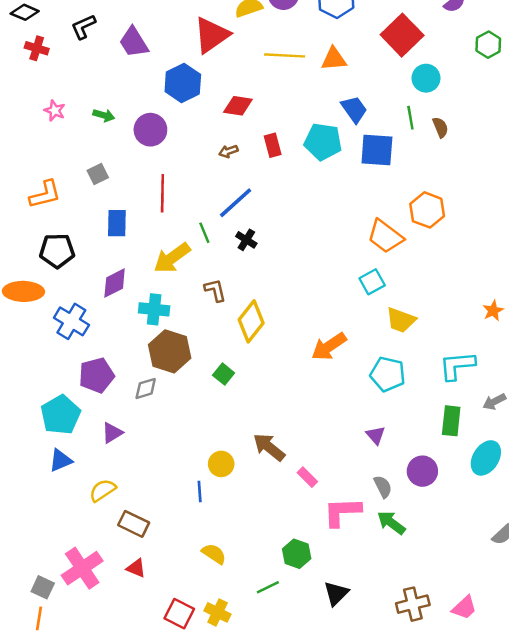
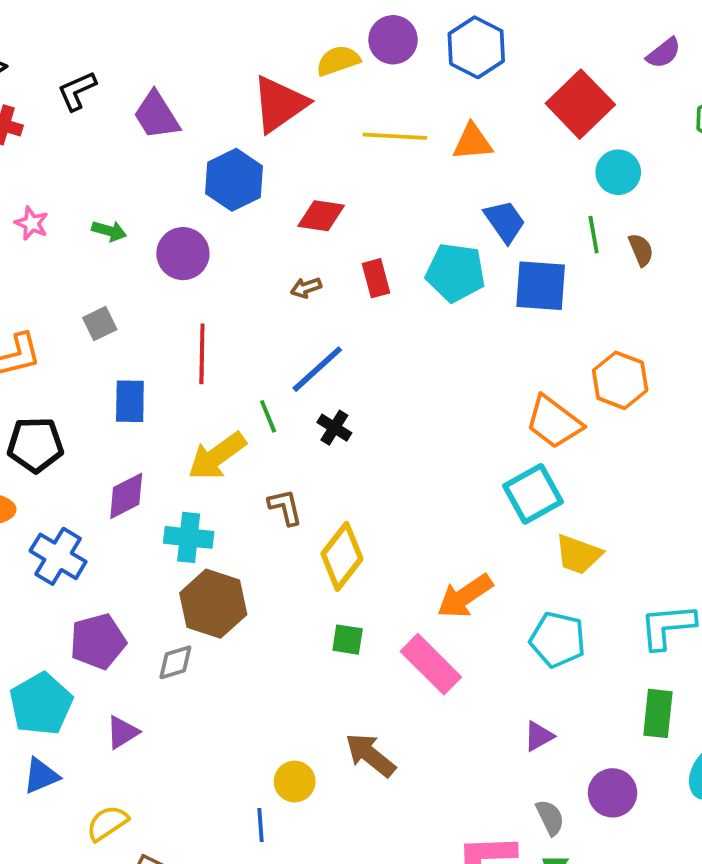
cyan square: (372, 282) -> (533, 494), size x1.4
green square: (224, 374) -> (348, 640), moved, turned -30
purple triangle: (376, 435) -> (539, 736), turned 42
pink rectangle: (307, 477) -> (431, 664), moved, size x1.8

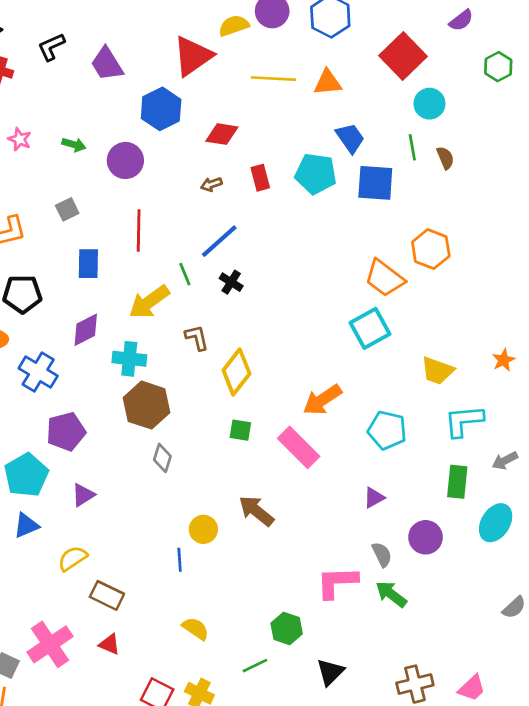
yellow trapezoid: (578, 554) -> (437, 371), moved
gray diamond: (175, 662) -> (162, 458), moved, turned -56

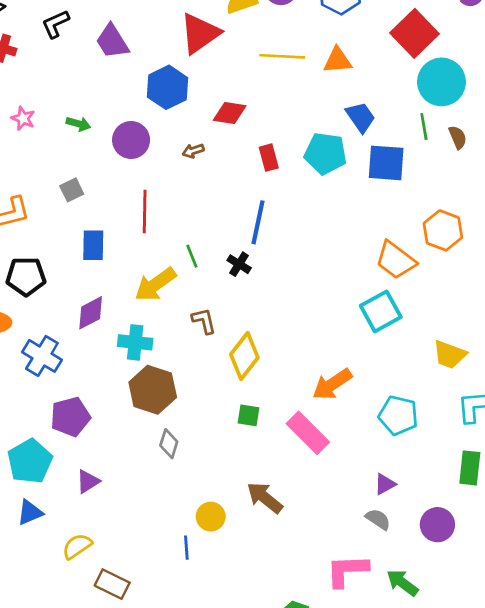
cyan circle: (429, 104) -> (441, 82), size x1.5
brown arrow: (211, 184) -> (193, 151), moved
blue line: (219, 241) -> (258, 222), moved, turned -36
gray semicircle: (382, 554) -> (378, 519), moved, turned -30

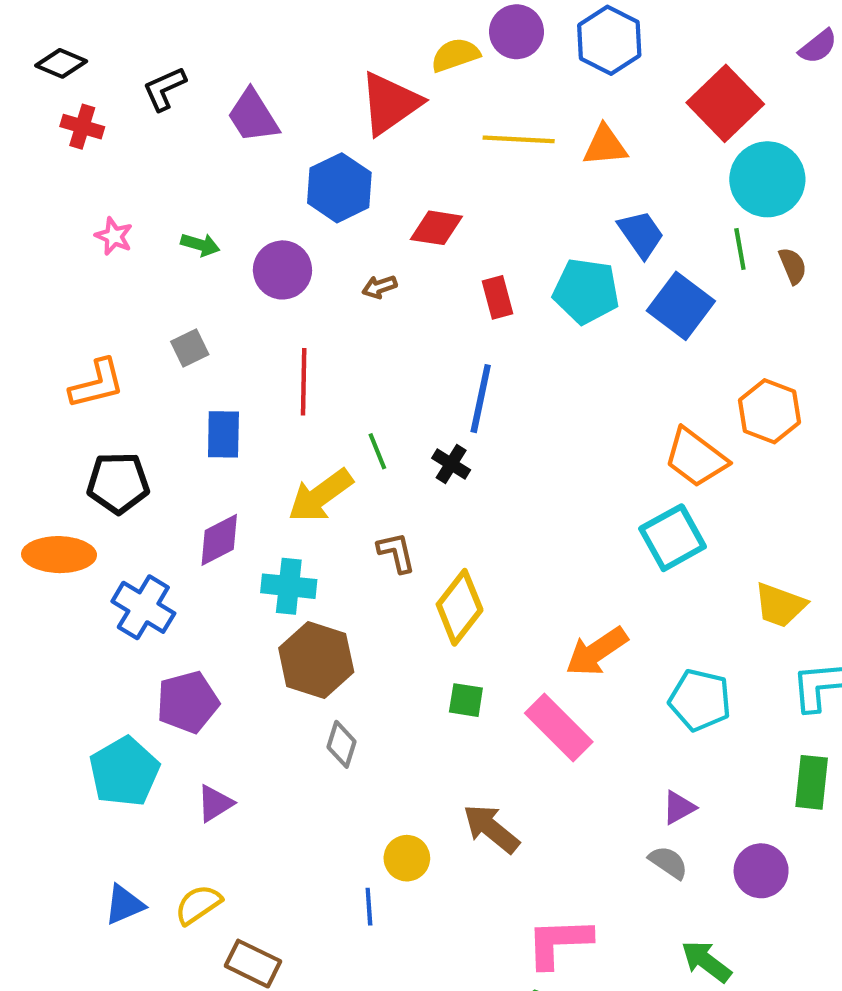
blue square: (386, 163) -> (681, 306), turned 33
blue triangle: (30, 513) -> (124, 905), moved
pink L-shape: (347, 571) -> (559, 943), moved

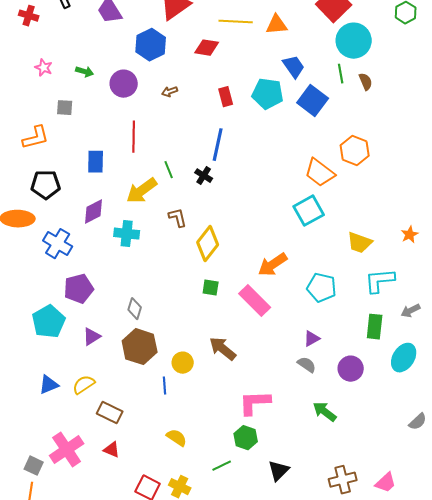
red diamond: (436, 228) -> (207, 48), moved
gray square: (190, 348) -> (65, 108), moved, turned 30
brown hexagon: (316, 660) -> (140, 347), moved
gray diamond: (342, 744) -> (135, 309), moved

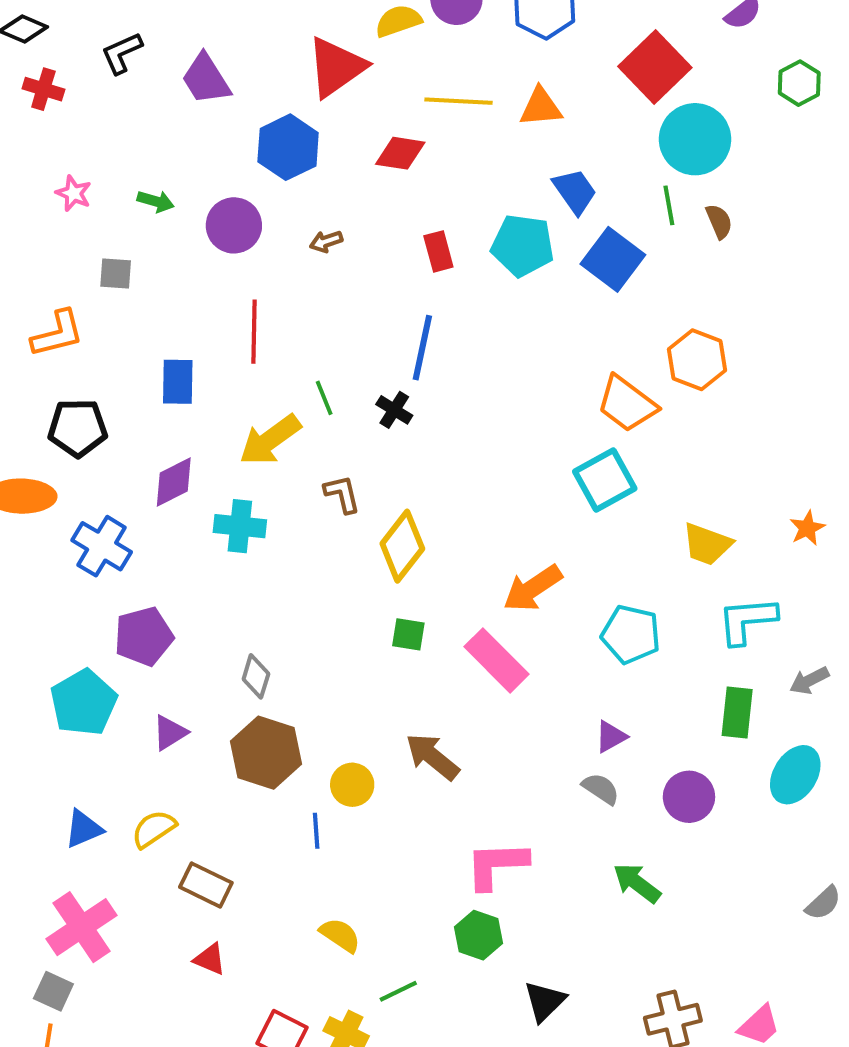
pink cross: (67, 450) -> (82, 927), moved
green line: (222, 466) -> (398, 991), moved

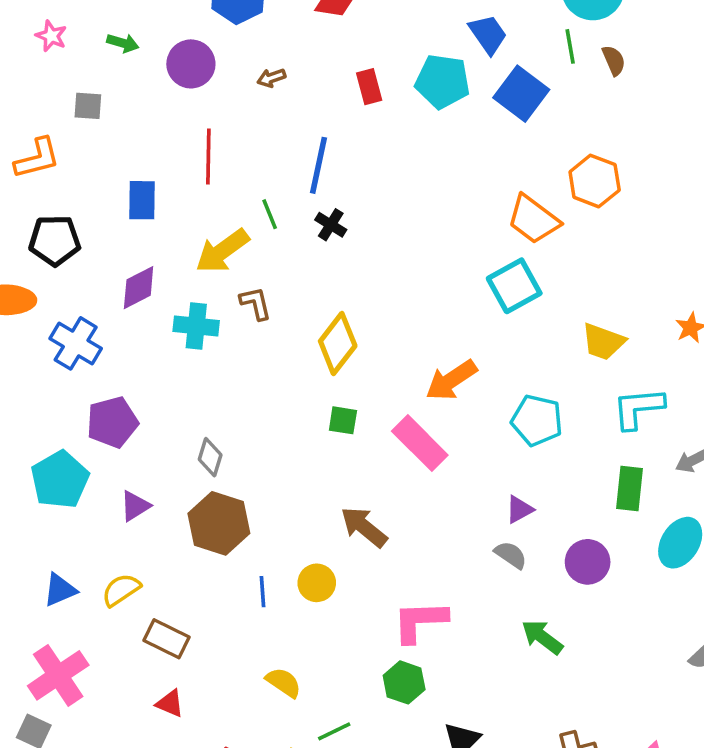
blue line: (422, 348) -> (318, 165), moved
brown L-shape: (342, 494) -> (256, 303), moved
yellow circle: (352, 785) -> (317, 583), moved

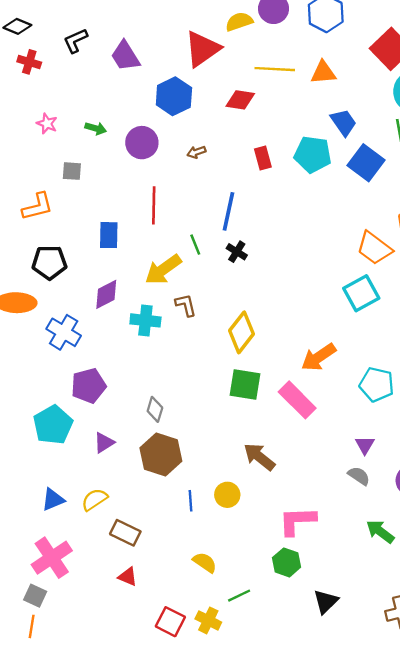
green square: (343, 420) -> (245, 384), size x1.6
purple triangle: (519, 509) -> (365, 445), turned -30

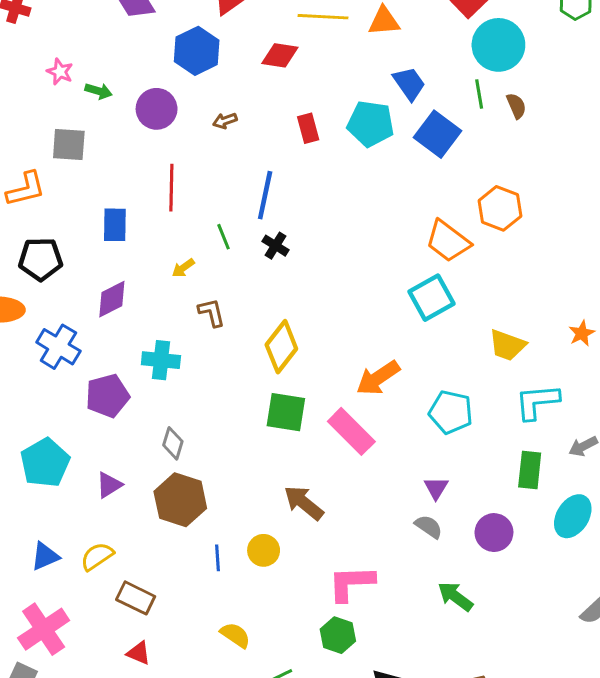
pink star: (47, 124) -> (60, 72), moved
gray square: (72, 171) -> (69, 145), size x1.4
yellow arrow: (163, 269) -> (183, 268), size x0.5
cyan cross: (145, 320) -> (161, 360), moved
purple pentagon: (89, 386) -> (107, 396), moved

